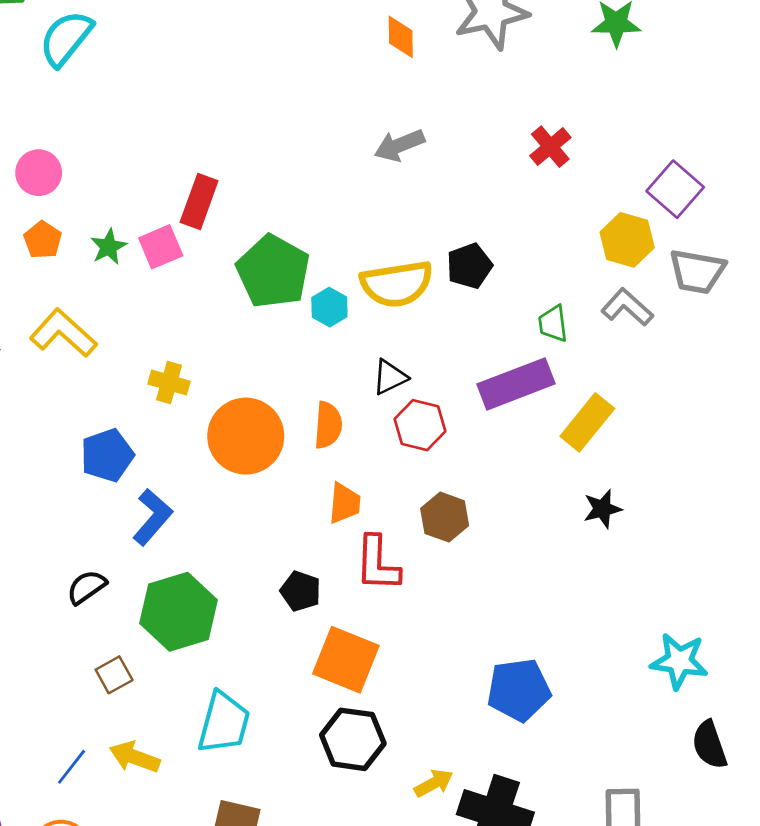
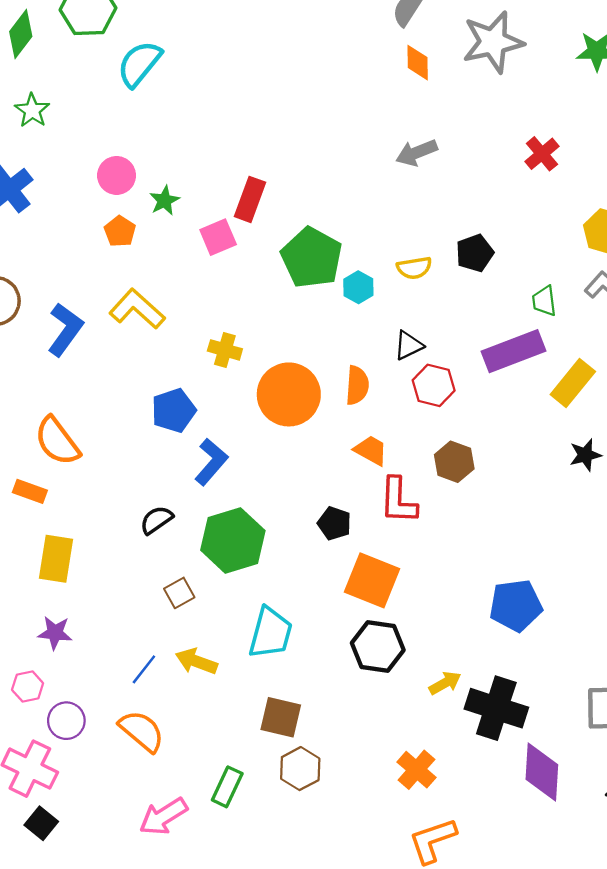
green star: (109, 247) -> (164, 201), moved
yellow semicircle: (397, 284) -> (414, 268), size x0.6
orange trapezoid: (345, 503) -> (371, 450), turned -66

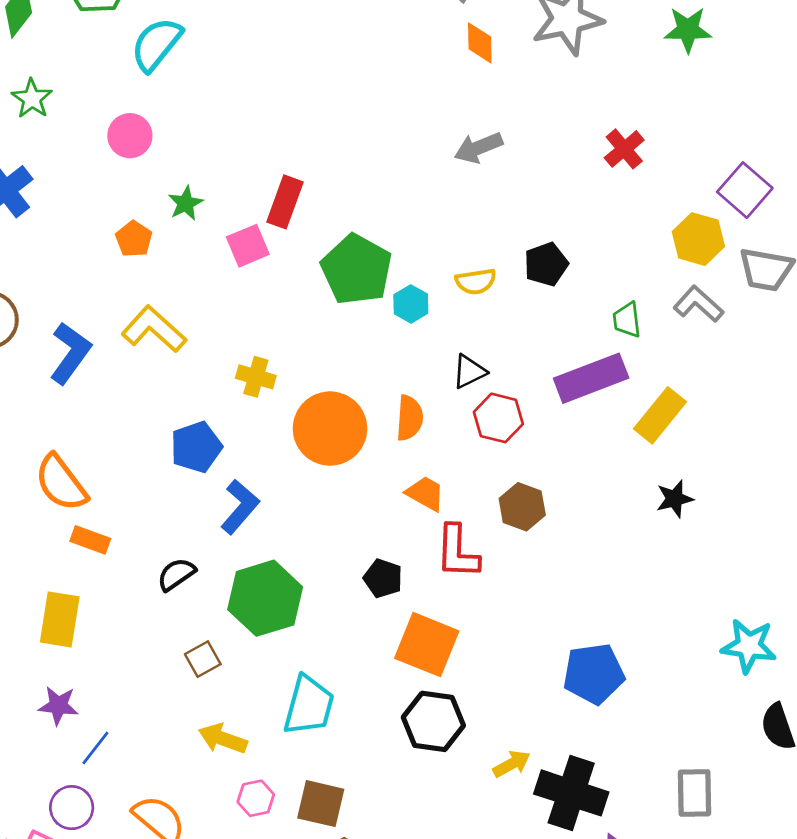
pink circle: (117, 175) -> (130, 136), moved
orange rectangle: (30, 491) -> (90, 540), moved
blue line: (144, 669) -> (95, 748), moved
pink hexagon: (28, 686) -> (256, 798), moved

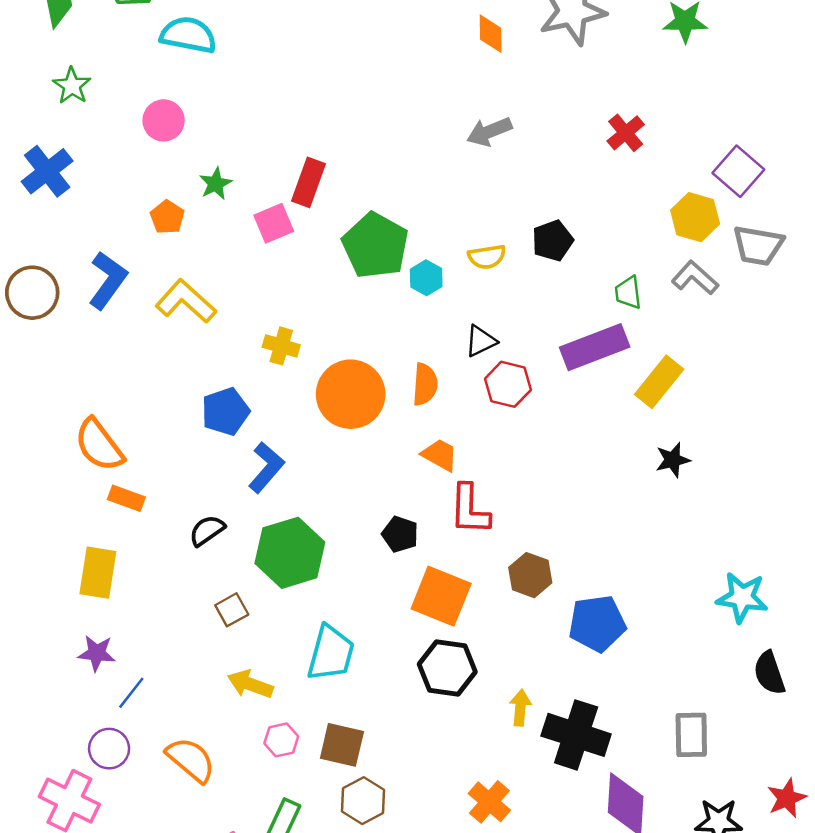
cyan semicircle: (156, 44) -> (188, 35), turned 62
blue L-shape: (70, 353) -> (108, 280), moved
brown hexagon: (522, 507) -> (530, 575), moved
yellow arrow: (512, 764) -> (520, 708), turned -56

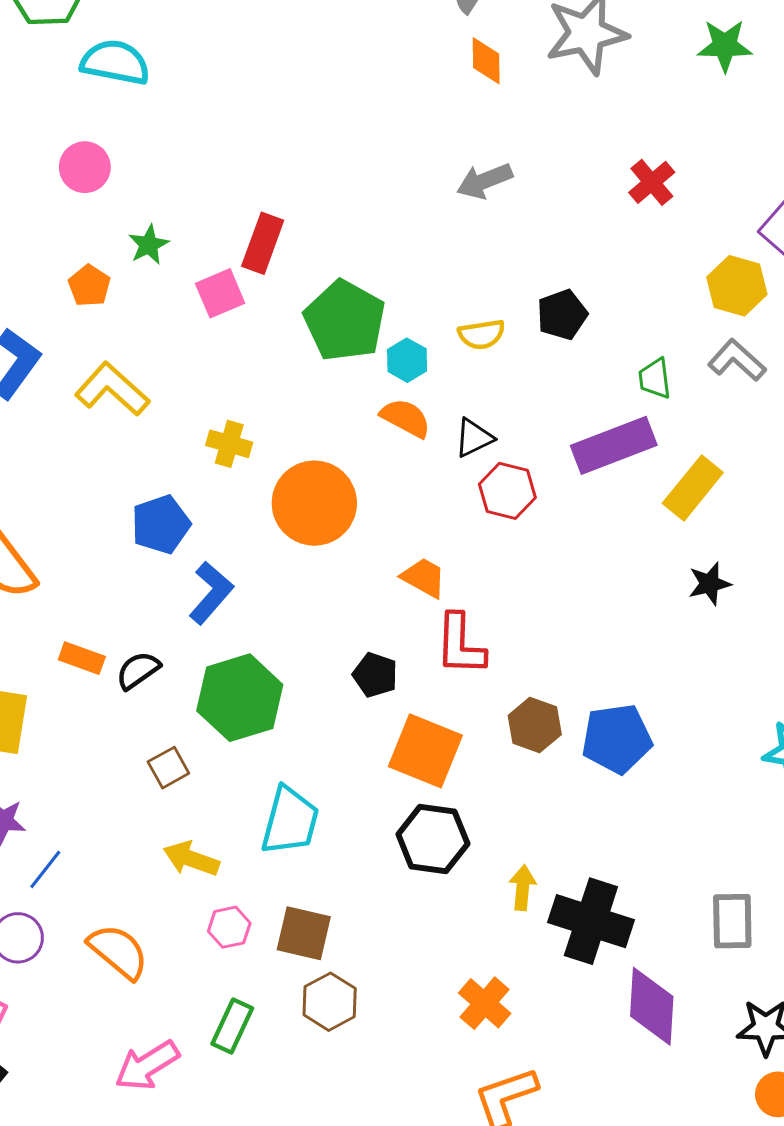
orange semicircle: (425, 384) -> (406, 418), moved, turned -66
orange rectangle: (126, 498) -> (82, 658), moved
blue pentagon: (597, 623) -> (617, 739), moved

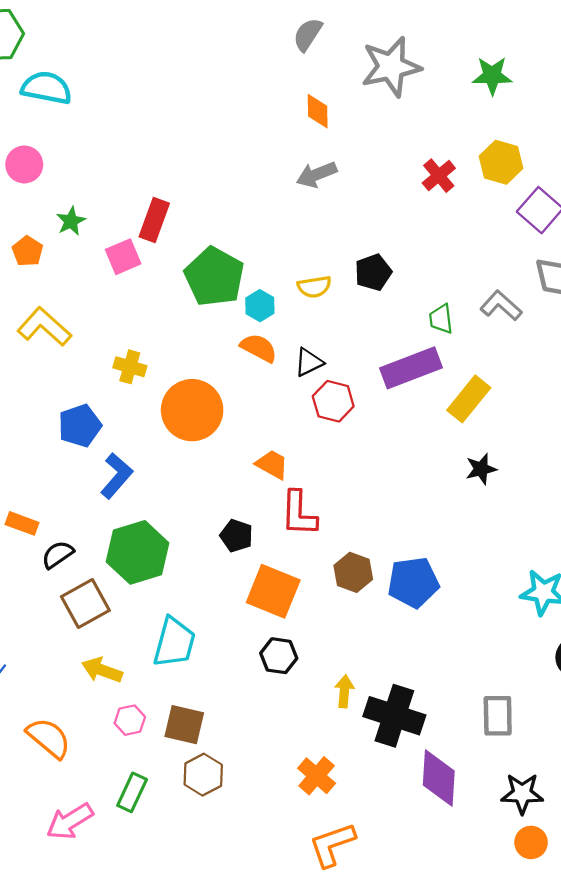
orange diamond: (486, 61) -> (318, 111), moved
yellow hexagon: (737, 286) -> (501, 162), moved
black semicircle: (138, 670) -> (58, 555), moved
brown square: (168, 768) -> (85, 603), size x1.6
black hexagon: (433, 839) -> (279, 656), size x0.7

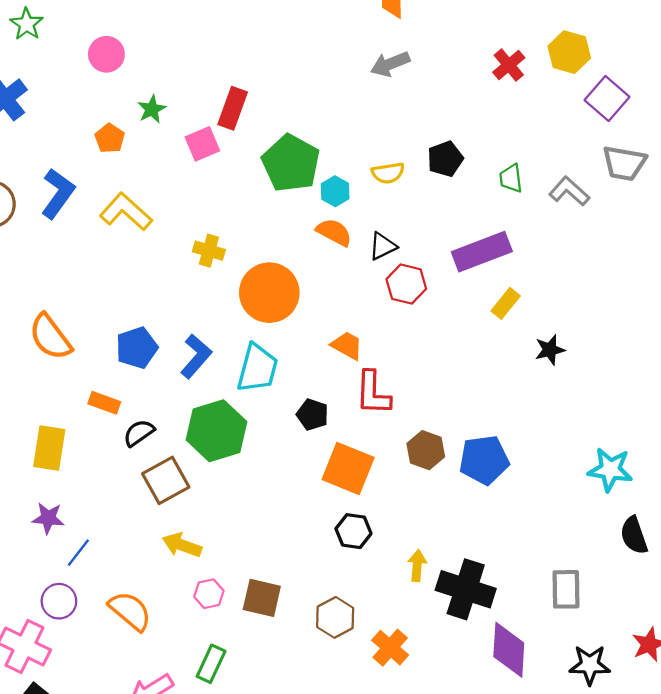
green trapezoid: (441, 319) -> (511, 178), moved
yellow rectangle: (469, 399) -> (506, 303), moved, size x0.7
blue pentagon: (80, 426) -> (137, 348), moved
cyan trapezoid: (174, 642) -> (257, 368), moved
brown hexagon: (203, 775) -> (335, 617), moved

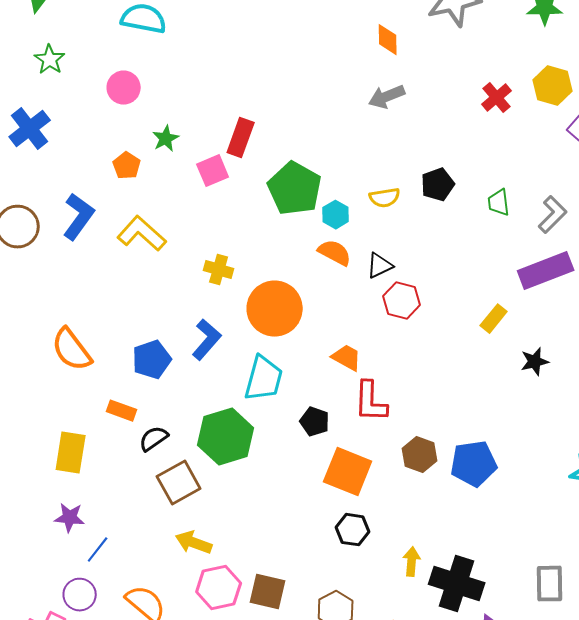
gray L-shape: (569, 191) -> (553, 215), turned 93
purple rectangle: (482, 252) -> (546, 271), moved
blue L-shape: (196, 356) -> (207, 340), moved
pink hexagon: (209, 594) -> (219, 588), size x1.6

